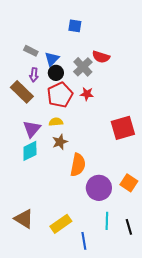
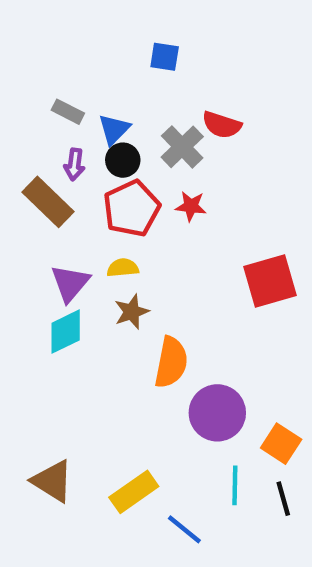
orange square: (129, 183) -> (281, 444), moved
blue line: (84, 241) -> (184, 529), turned -42

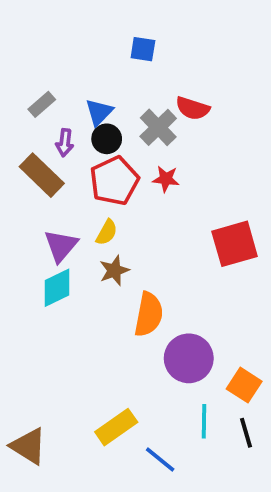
gray rectangle: (68, 112) -> (42, 104), moved, turned -68
yellow semicircle: (123, 268) -> (107, 232), turned 124
brown triangle: (52, 481) -> (28, 446), moved

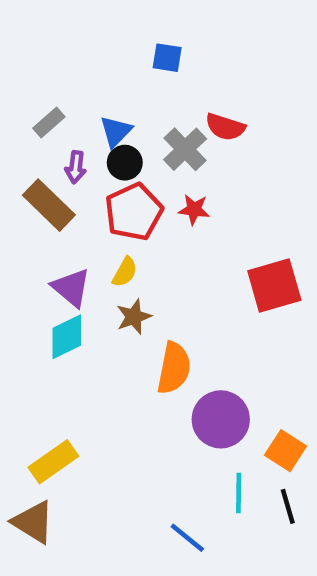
purple triangle: (61, 246) -> (71, 288), turned -30
yellow rectangle: (116, 427) -> (53, 462), moved

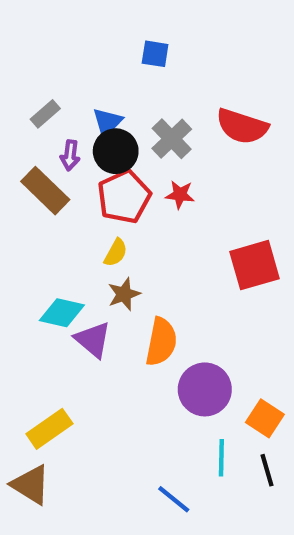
red semicircle: (225, 127) -> (242, 126), moved, size x1.4
black circle: (125, 163) -> (116, 151), size x1.4
purple triangle: (71, 288) -> (93, 340), moved
cyan diamond: (67, 337) -> (62, 313), turned 39

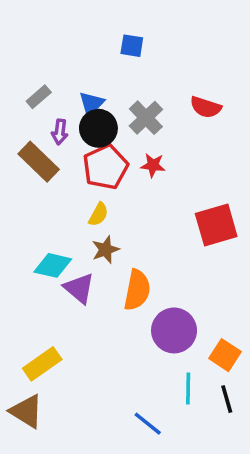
red semicircle: (242, 126) -> (206, 107), size x0.7

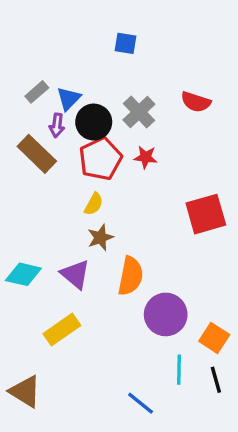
blue triangle: (91, 104) -> (69, 99), moved
cyan diamond: (53, 265) -> (23, 274), moved
yellow rectangle: (42, 364) -> (62, 330), moved

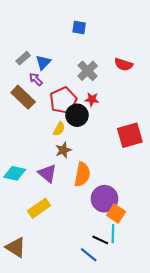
black circle: (94, 122) -> (77, 115), moved
purple arrow: (57, 125) -> (36, 79), turned 128
orange square: (214, 338) -> (116, 213), moved
black line: (216, 380) -> (100, 240), moved, turned -49

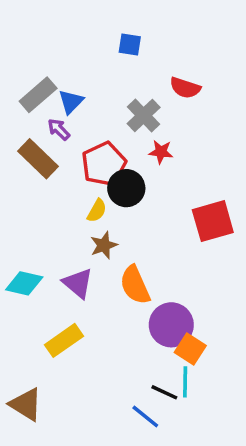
gray rectangle: (23, 58) -> (38, 95), size x1.5
red semicircle: (124, 64) -> (185, 88), moved
red star: (92, 99) -> (161, 152), moved
orange semicircle: (82, 174) -> (135, 285), turned 145

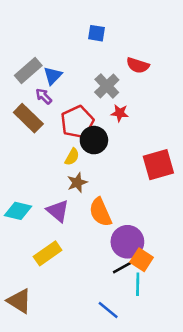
black line: (164, 392) -> (122, 268), moved, turned -54

